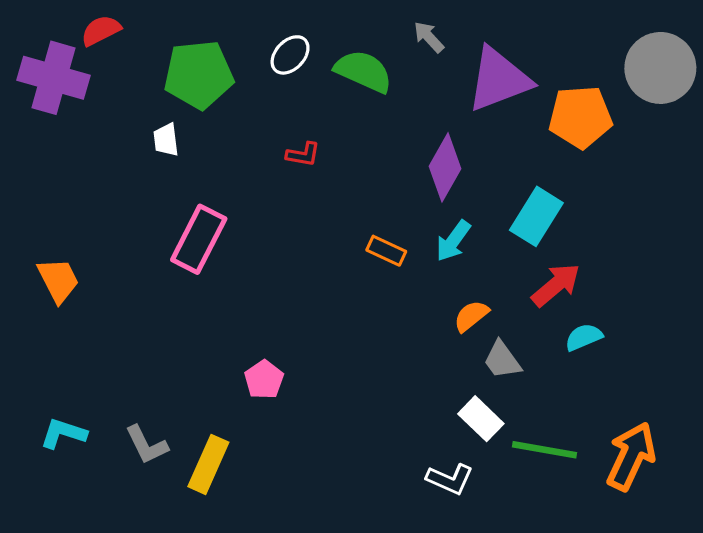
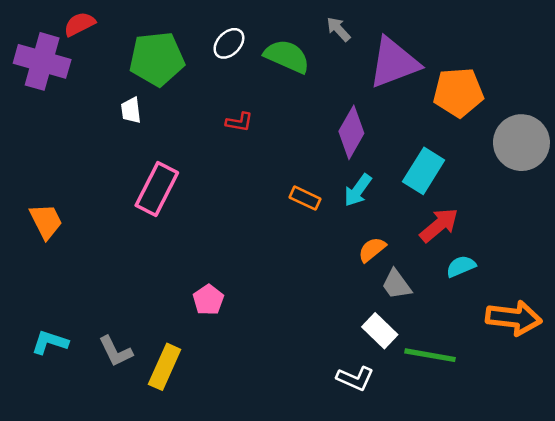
gray circle: (660, 68) -> (521, 143), moved
orange arrow: (631, 456) -> (514, 318), moved, turned 72

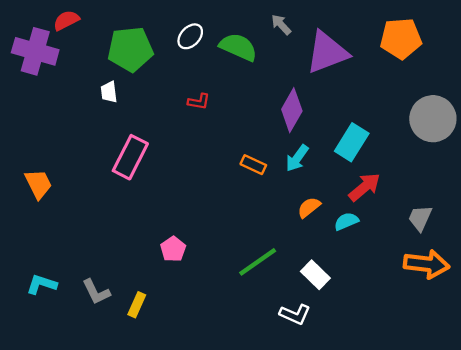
orange pentagon: (458, 92) -> (401, 38), moved
cyan semicircle: (461, 266) -> (346, 221), moved
gray trapezoid: (396, 284) -> (420, 218), moved, turned 60
green line: (430, 355) -> (258, 262), moved, turned -45
yellow rectangle: (165, 367) -> (137, 305), size x0.7

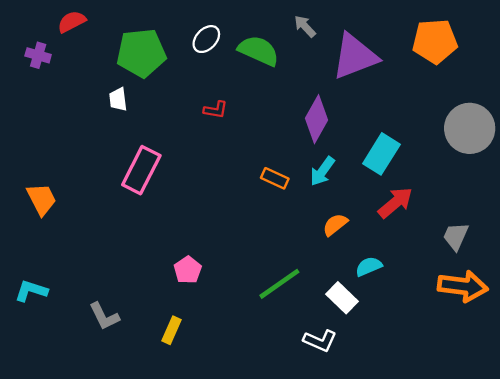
purple cross: (35, 51) -> (38, 55), size x0.5
cyan semicircle: (346, 221) -> (369, 266), moved
cyan L-shape: (42, 284) -> (31, 291), moved
yellow rectangle: (137, 305) -> (171, 330), moved

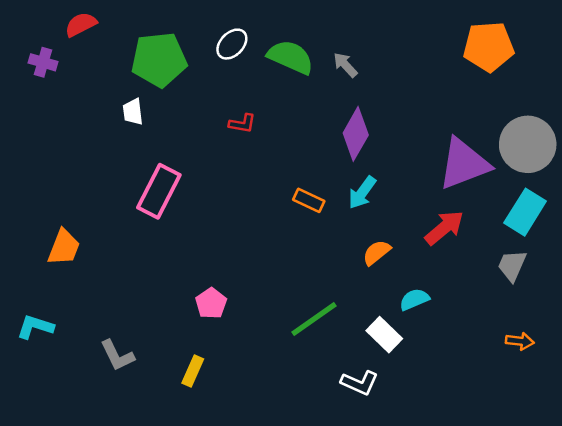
gray arrow: (305, 26) -> (345, 65), moved
purple triangle: (355, 56) -> (464, 164), moved
cyan rectangle: (381, 154) -> (525, 212), moved
orange trapezoid: (42, 199) -> (64, 247), moved, turned 48
orange arrow: (463, 286) -> (520, 341), moved, size x0.5

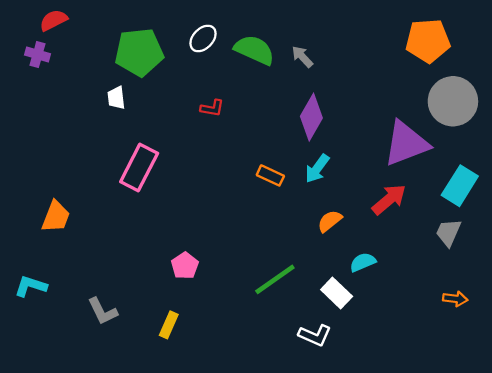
red semicircle: (81, 24) -> (53, 20), moved
gray circle: (528, 144) -> (453, 101), moved

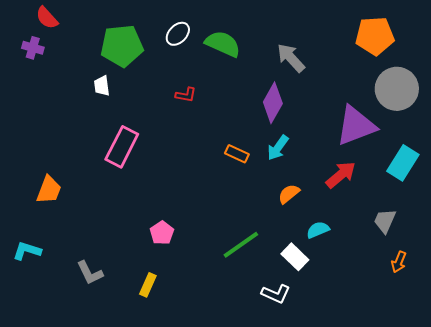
red semicircle: (53, 20) -> (47, 18), turned -105
gray arrow: (302, 57) -> (291, 58), moved, size x1.5
gray trapezoid: (448, 233) -> (385, 221), moved
orange arrow: (455, 299) -> (399, 262), turned 105

